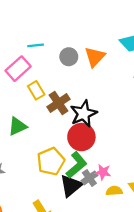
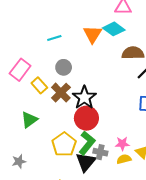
cyan line: (36, 45) -> (54, 38), moved
gray circle: (69, 57) -> (64, 67), moved
orange triangle: (95, 57) -> (92, 34), moved
pink star: (103, 172) -> (122, 144), moved
gray cross: (89, 178) -> (100, 152), turned -32

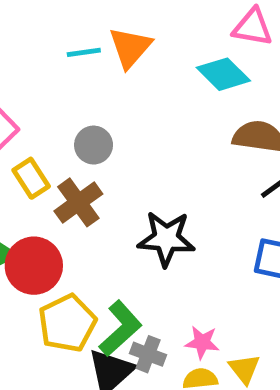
orange triangle: (92, 34) -> (130, 47), moved
cyan line: (54, 38) -> (84, 52), moved
black star: (84, 98) -> (166, 239), moved, turned 30
red circle: (86, 118) -> (34, 266), moved

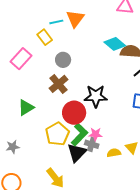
cyan diamond: (223, 74) -> (115, 44), moved
yellow rectangle: (31, 178) -> (45, 37), moved
red circle: (34, 266) -> (74, 113), moved
pink star: (202, 342) -> (95, 134), moved

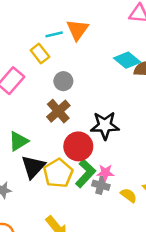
black triangle: (77, 153) -> (33, 167), moved
yellow semicircle: (114, 153) -> (129, 195), turned 48

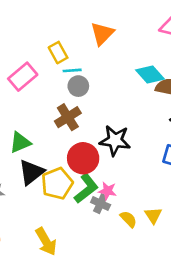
cyan line: (54, 34) -> (72, 70), moved

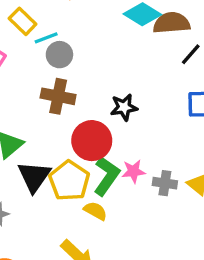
brown cross: (68, 117) -> (58, 96), turned -30
black star: (115, 140) -> (124, 107), size x0.7
gray cross: (101, 204) -> (165, 183), moved
yellow semicircle: (128, 219) -> (95, 211), moved

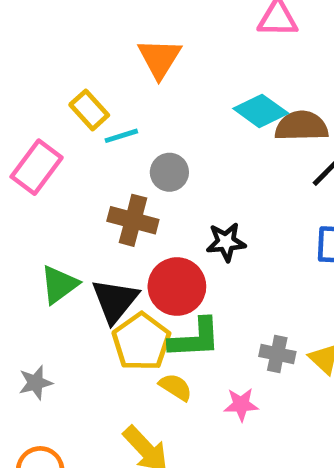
gray circle: (59, 55) -> (169, 172), moved
pink star: (133, 171) -> (241, 404), moved
green L-shape: (107, 176) -> (195, 338), turned 48
black triangle: (34, 177) -> (115, 301), moved

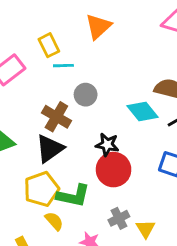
cyan diamond: (261, 111) -> (143, 112), moved
red circle: (177, 287) -> (114, 170), moved
black triangle: (115, 301) -> (50, 149), moved
gray cross: (277, 354) -> (119, 218), turned 36

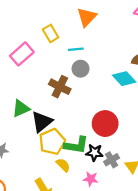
cyan line: (63, 66) -> (76, 49), moved
black star: (107, 145) -> (94, 153), moved
black triangle: (50, 149) -> (42, 122), moved

